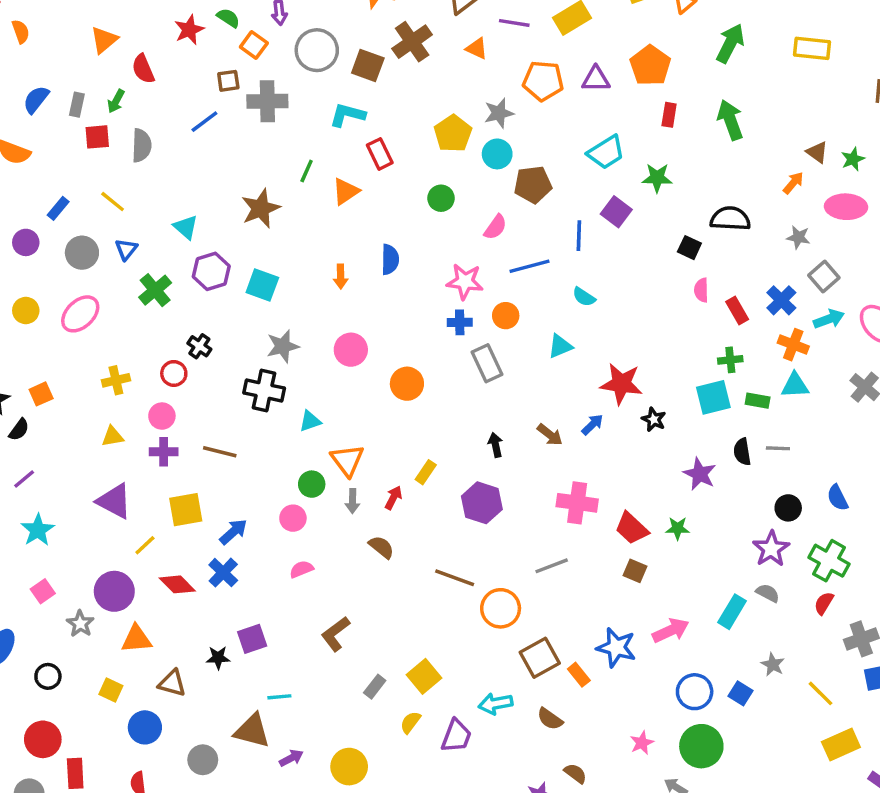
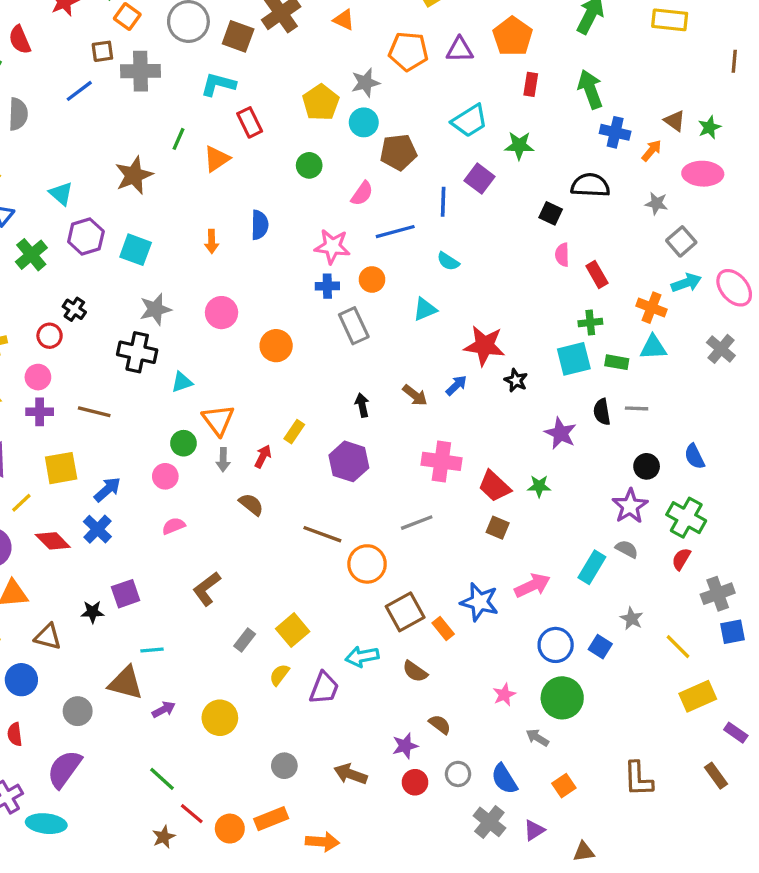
blue cross: (781, 300) -> (615, 132), moved, turned -32

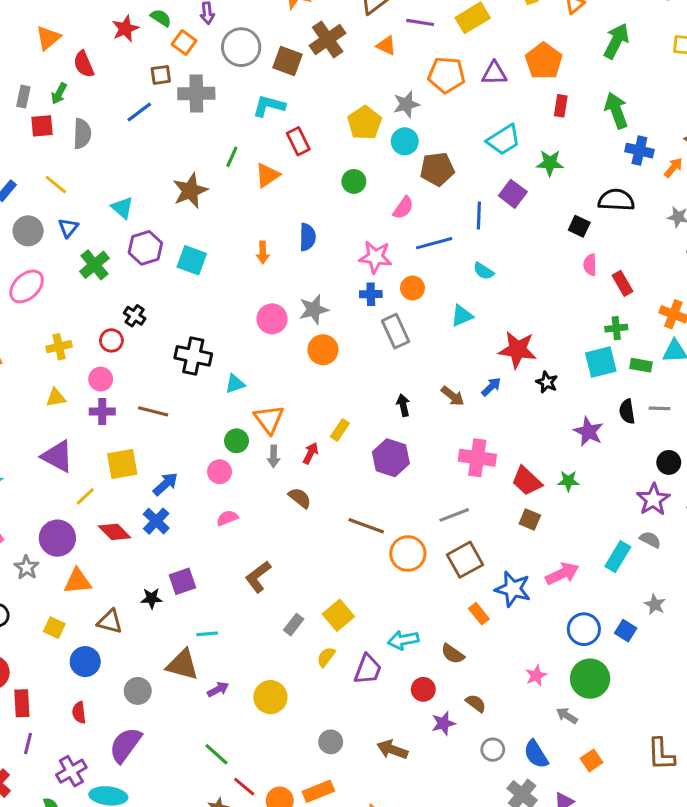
gray star: (155, 309) -> (314, 310), moved
brown square: (405, 612) -> (465, 560), moved
red circle: (415, 782) -> (423, 689), moved

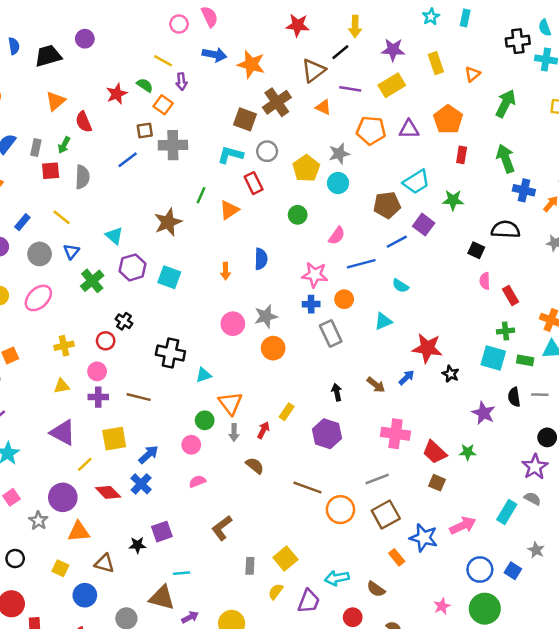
gray circle: (241, 47) -> (267, 151), moved, size x0.7
brown pentagon: (437, 169) -> (387, 205), moved
blue line: (479, 215) -> (397, 242), turned 60
cyan square: (601, 362) -> (493, 358), turned 30
gray rectangle: (294, 625) -> (250, 566), turned -35

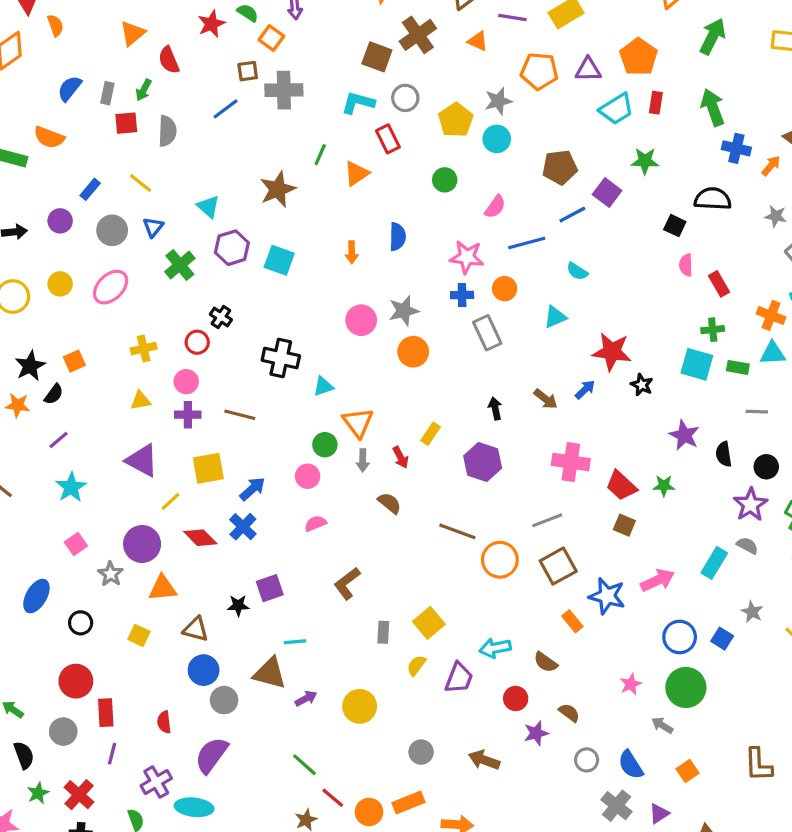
cyan trapezoid: (416, 182) -> (617, 109), moved
black semicircle: (514, 397) -> (724, 454), moved
red arrow: (263, 430) -> (401, 457), turned 126
blue circle: (85, 595) -> (204, 670), moved

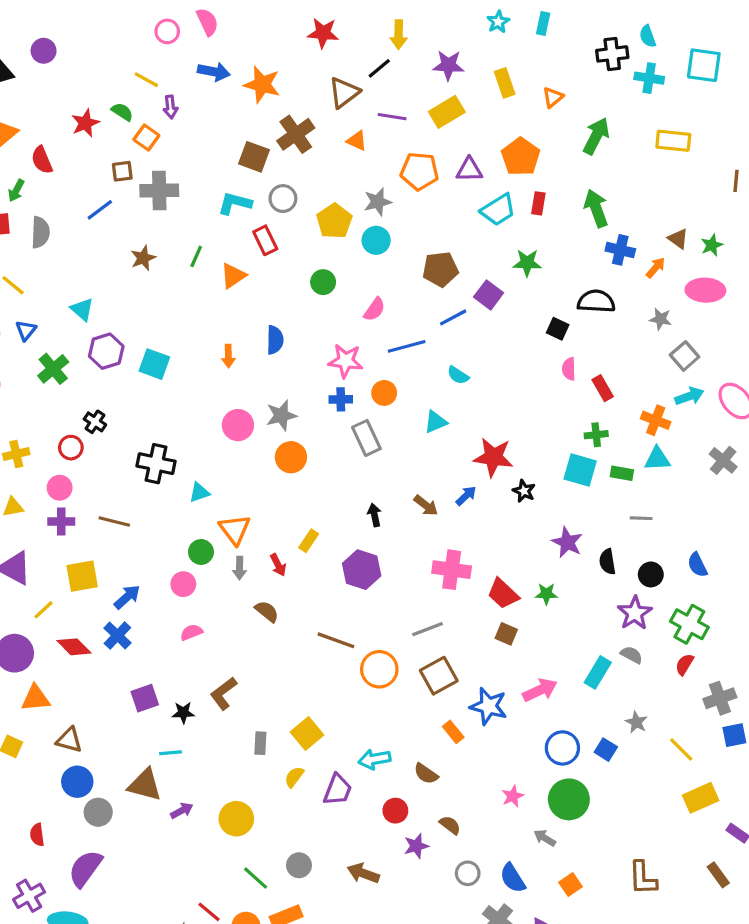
brown star: (278, 189) -> (143, 258), moved, size x0.7
black star: (238, 605) -> (183, 713), moved
green line: (304, 765) -> (256, 878), moved

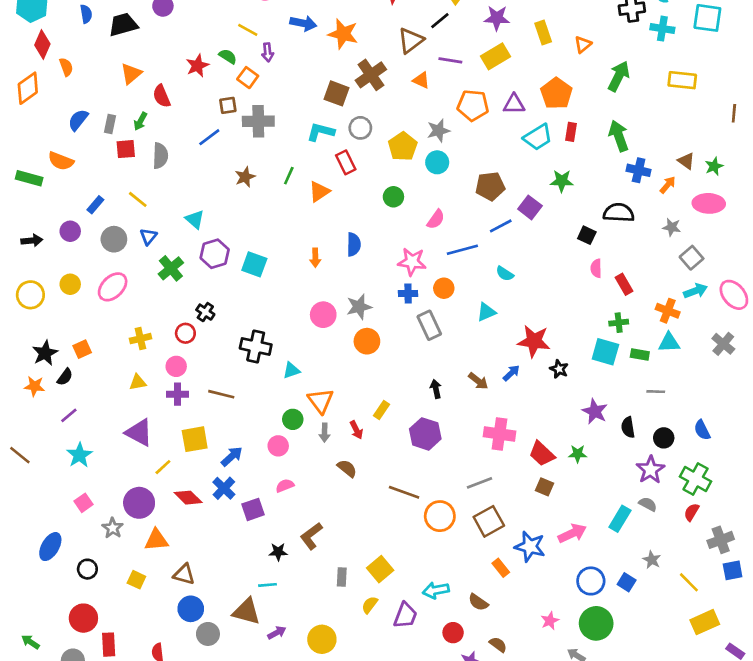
purple square: (145, 698) -> (253, 509), moved

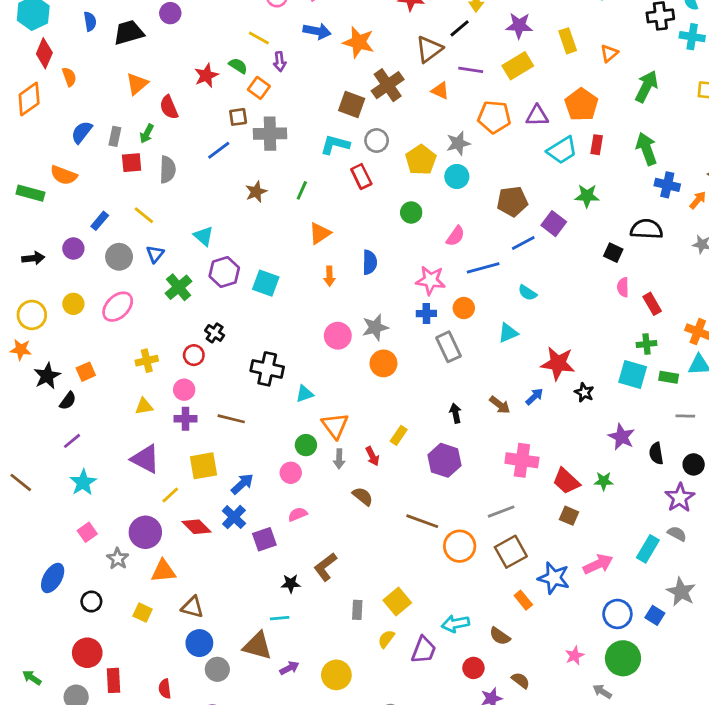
orange triangle: (319, 191) -> (320, 233), moved
orange star: (34, 386) -> (21, 350), moved
gray star: (652, 560) -> (681, 592), size x1.5

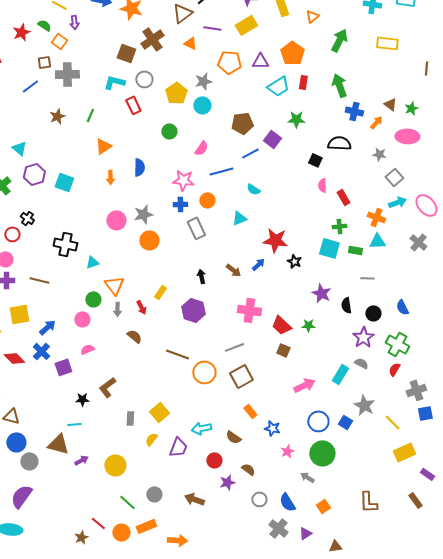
blue star: (554, 578) -> (272, 428), moved, size x0.7

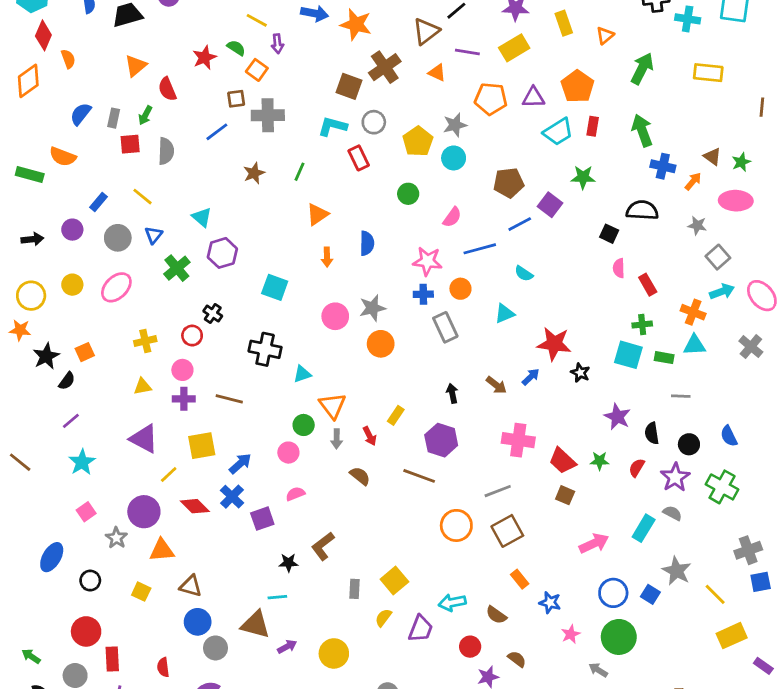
cyan square: (64, 182) -> (275, 287), moved
brown line: (177, 354) -> (419, 476), moved
red semicircle: (394, 369) -> (637, 468), moved

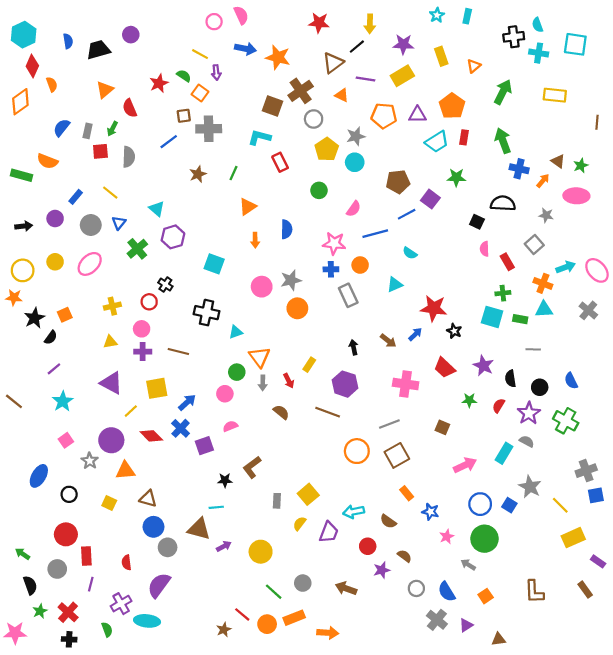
gray circle: (374, 122) -> (314, 119), moved
gray square: (718, 257) -> (534, 244), moved
red trapezoid: (562, 461) -> (444, 368), moved

